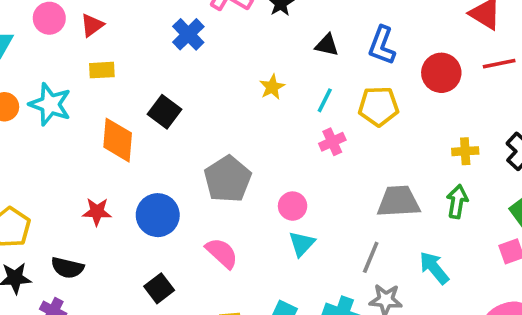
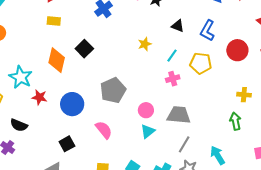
cyan star: (50, 104) -> (21, 77), moved
green arrow: (457, 201) -> (235, 121), turned -30
gray trapezoid: (398, 202) -> (179, 115), moved

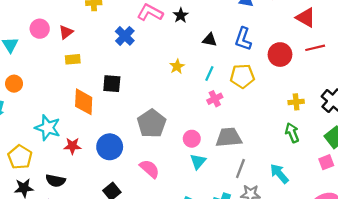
black square: (84, 49) -> (112, 84), turned -30

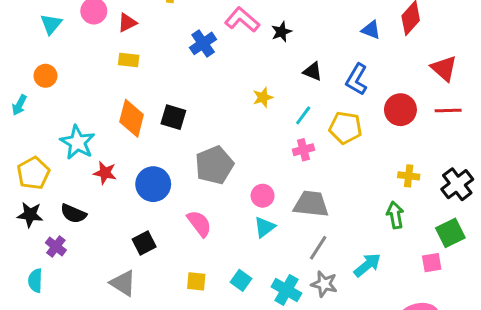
black square: (112, 84) -> (173, 117), moved
cyan arrow: (279, 174) -> (367, 265), turned 80

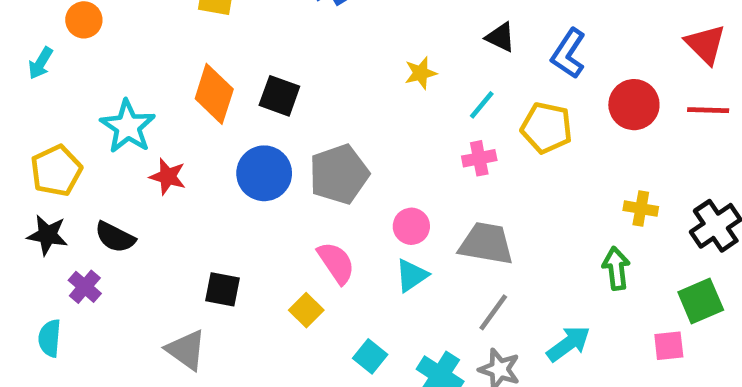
blue circle: (153, 184) -> (264, 173), moved
pink semicircle: (199, 223) -> (336, 263), moved
black square: (144, 243) -> (223, 289), turned 35
yellow square: (196, 281) -> (306, 310), moved, turned 36

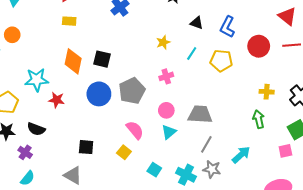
cyan star: (128, 127) -> (37, 80), turned -30
pink cross: (479, 158) -> (166, 76), moved
cyan semicircle: (50, 338) -> (27, 178), moved, turned -140

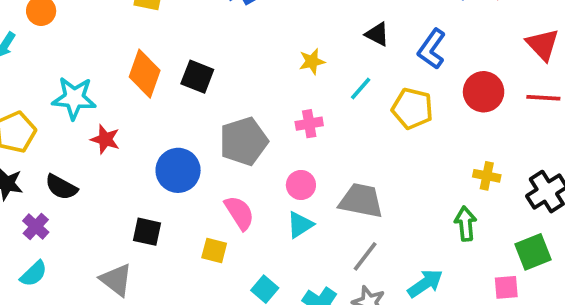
blue circle: (99, 94) -> (178, 170), moved
yellow square: (124, 152) -> (214, 250), turned -32

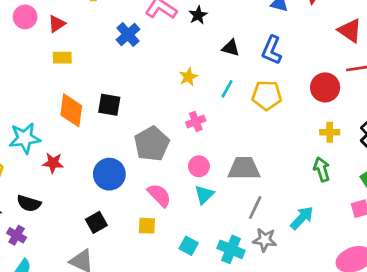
red circle: (484, 92) -> (325, 87), moved
black square: (147, 232) -> (96, 222), turned -30

